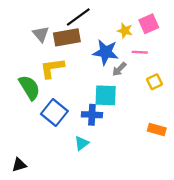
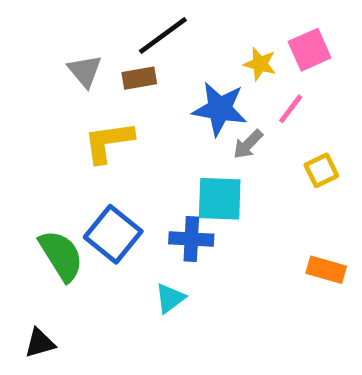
brown rectangle: (67, 37) -> (139, 78), size x0.6
pink line: (140, 52) -> (291, 109), turned -56
green semicircle: (29, 87) -> (61, 256), moved

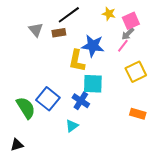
yellow star: (260, 64) -> (109, 14), moved
yellow L-shape: (108, 142) -> (77, 61), moved, turned -70
gray arrow: (248, 144) -> (128, 34), moved
yellow square: (321, 170) -> (136, 72), size x1.5
blue cross: (191, 239) -> (81, 101), turned 30

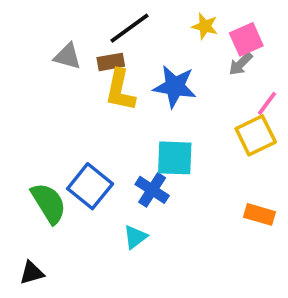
gray triangle: (36, 30) -> (67, 56), turned -35
pink line: (123, 46) -> (267, 103), moved
yellow L-shape: (77, 61) -> (120, 90), moved

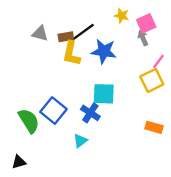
black line: (130, 28) -> (83, 32), moved
gray arrow: (241, 64) -> (143, 38), turned 112

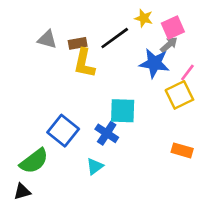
black line: (83, 32) -> (115, 38), moved
gray arrow: (143, 38) -> (169, 45), turned 72
blue star: (104, 51) -> (154, 63), moved
green semicircle: (29, 121) -> (34, 161), moved, turned 85

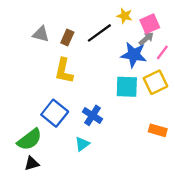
brown rectangle: (78, 43) -> (67, 38), turned -56
yellow L-shape: (84, 63) -> (64, 71), moved
pink line: (187, 72) -> (162, 52), moved
cyan square: (123, 111) -> (127, 87), moved
black triangle: (22, 191) -> (32, 164), moved

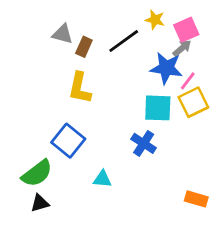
gray triangle: (41, 34) -> (63, 34), moved
pink line: (162, 52) -> (188, 81), moved
blue cross: (92, 115) -> (144, 143), moved
orange rectangle: (158, 130) -> (196, 199), moved
cyan triangle: (82, 144) -> (102, 179), turned 42

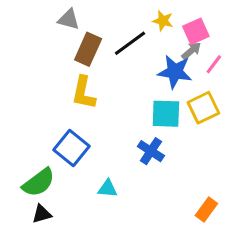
gray triangle: (63, 34) -> (69, 19), moved
brown rectangle: (84, 47) -> (88, 49), size x1.5
pink line: (188, 81) -> (214, 64), moved
orange rectangle: (196, 199) -> (206, 209), turned -70

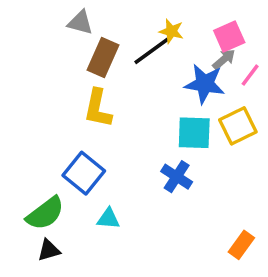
yellow star: (163, 21) -> (171, 31), moved
cyan triangle: (108, 189) -> (108, 219), moved

